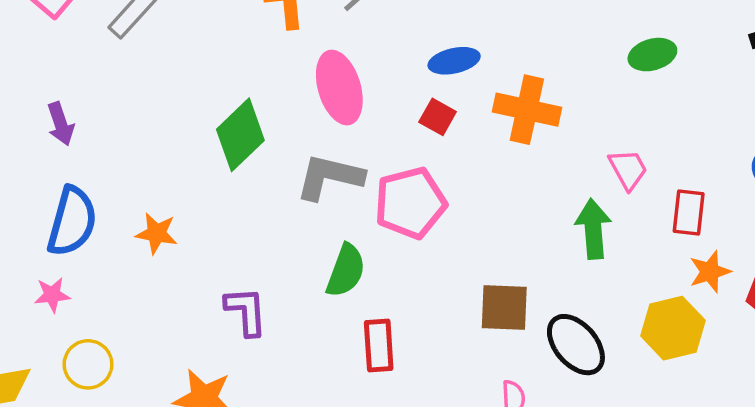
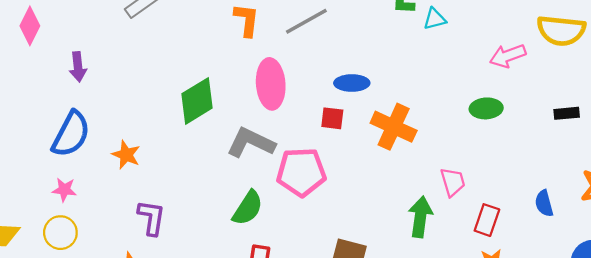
red square: (438, 117) -> (332, 118), turned -35
pink star: (52, 295) -> (64, 190), moved
purple L-shape: (246, 311) -> (151, 218), moved

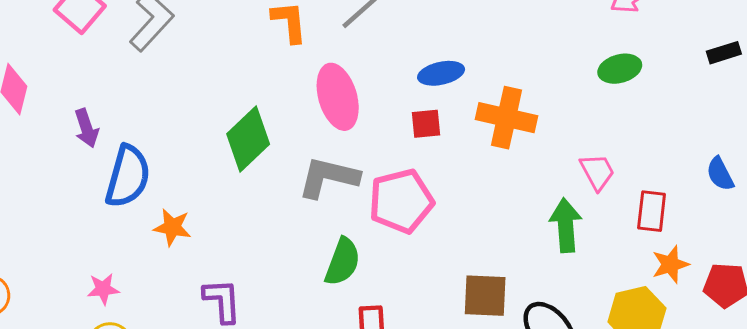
blue semicircle: (71, 134) -> (128, 176), moved

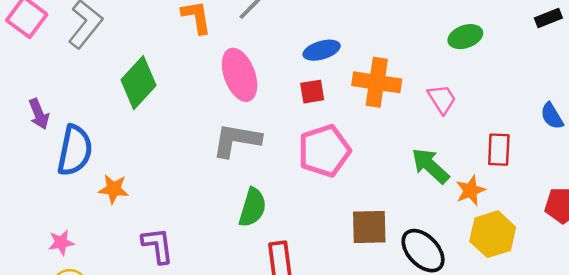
green diamond: (248, 139) -> (139, 83), moved
pink trapezoid: (597, 172) -> (442, 99), moved
pink pentagon: (401, 201) -> (324, 151), moved
green arrow: (566, 225) -> (430, 166), turned -39
orange star: (670, 264) -> (471, 190), moved

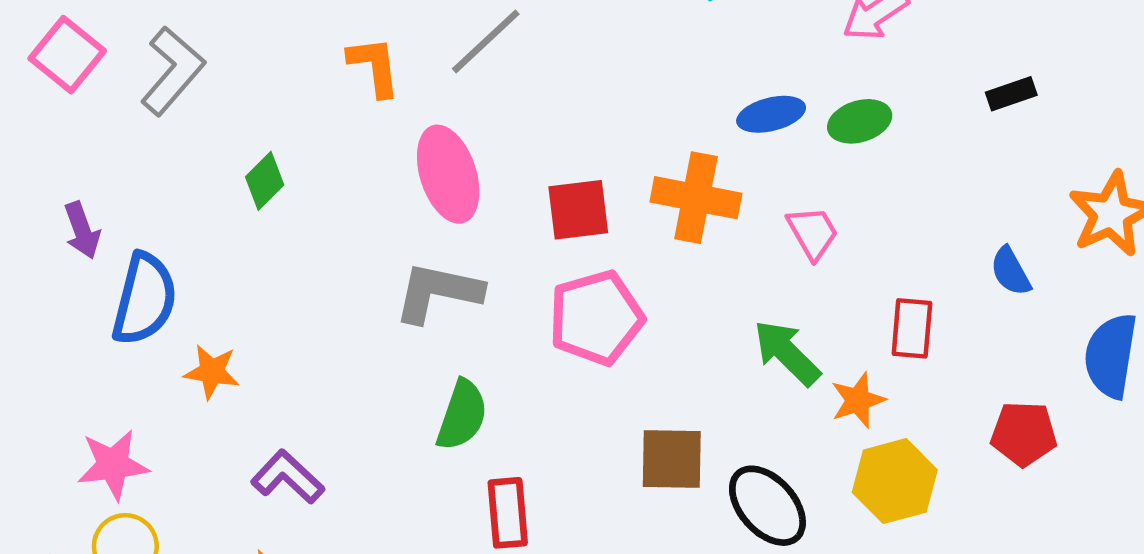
blue ellipse: (322, 50) -> (771, 114), moved
green diamond: (139, 83) -> (265, 181), size x0.6
red square: (312, 92) -> (578, 210), size x1.4
pink star: (61, 243) -> (113, 465), size x1.5
purple L-shape: (158, 245) -> (288, 477), turned -42

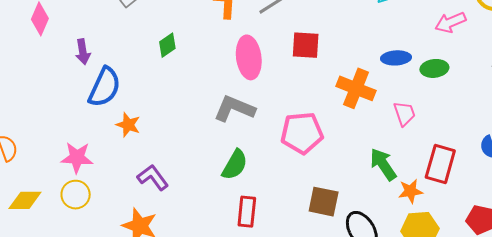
red square: (578, 210) -> (306, 45), moved
red rectangle: (912, 328) -> (440, 164), size x1.4

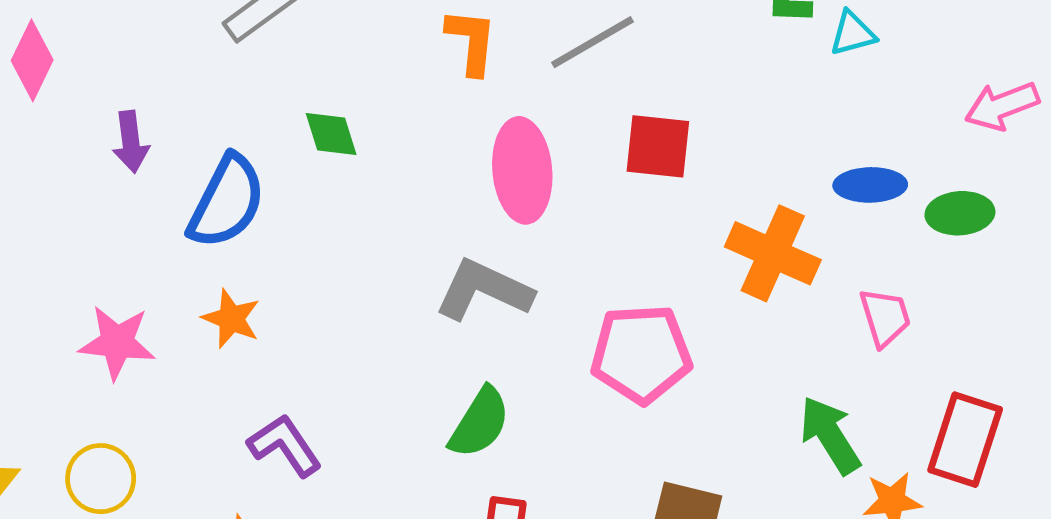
green diamond: (167, 45) -> (331, 134), turned -75
blue semicircle: (105, 87) -> (227, 202), moved
pink star: (77, 158) -> (117, 342), moved

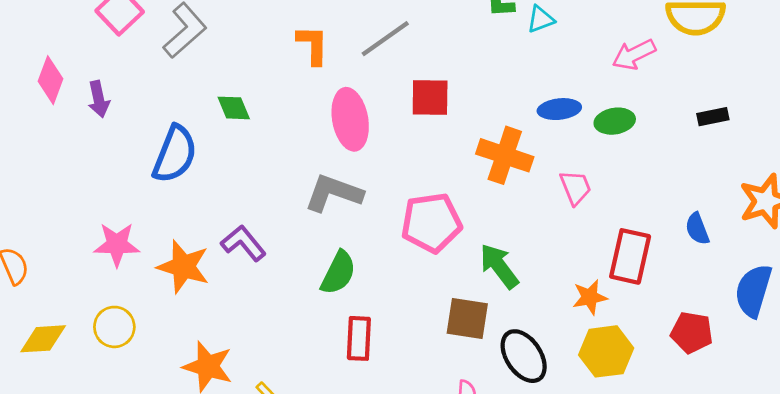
purple arrow: (131, 142) -> (99, 99), moved
orange star: (231, 319) -> (183, 267), moved, size x1.5
green arrow: (830, 435) -> (499, 266), moved
purple L-shape: (285, 445) -> (243, 243), moved

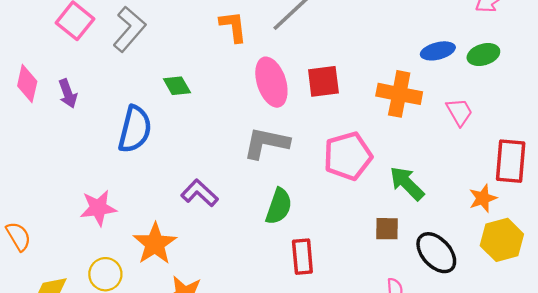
red square: (430, 98) -> (323, 81), moved
orange star: (183, 267) -> (155, 244), moved, turned 30
brown square: (467, 318) -> (387, 229), size x0.7

